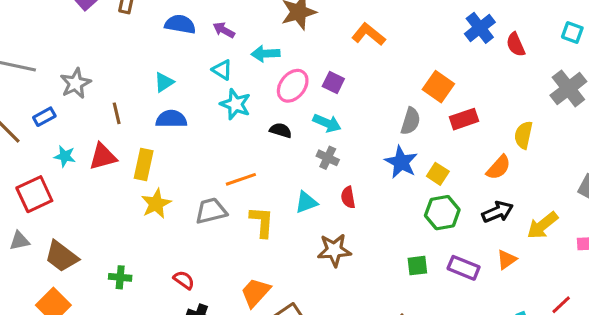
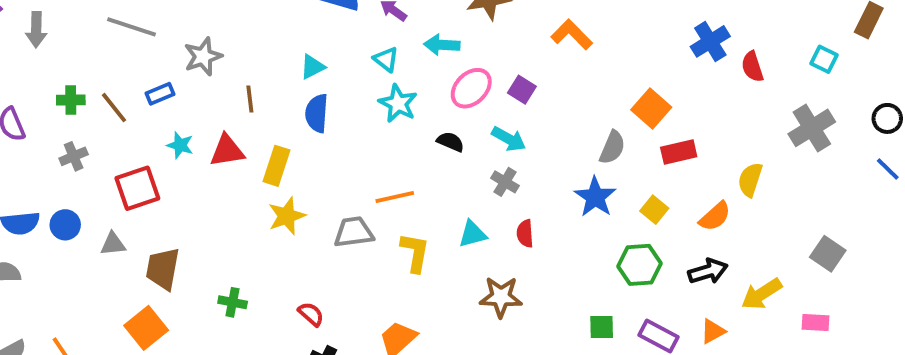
blue semicircle: (171, 119) -> (317, 113), turned -92
yellow square: (438, 174) -> (654, 210), moved
brown trapezoid: (62, 256) -> (163, 269), turned 57

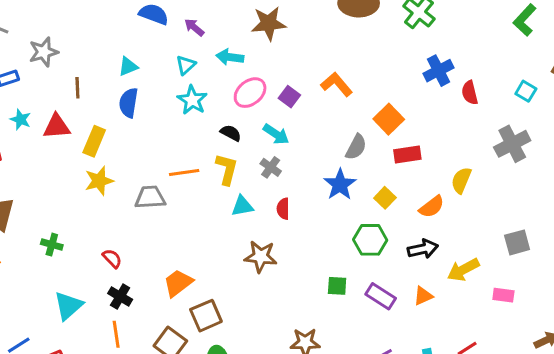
orange L-shape: (572, 35) -> (337, 84), moved
cyan triangle: (386, 59) -> (186, 65), turned 35
yellow L-shape: (415, 252) -> (227, 169), moved
gray square: (828, 254) -> (517, 242), turned 36

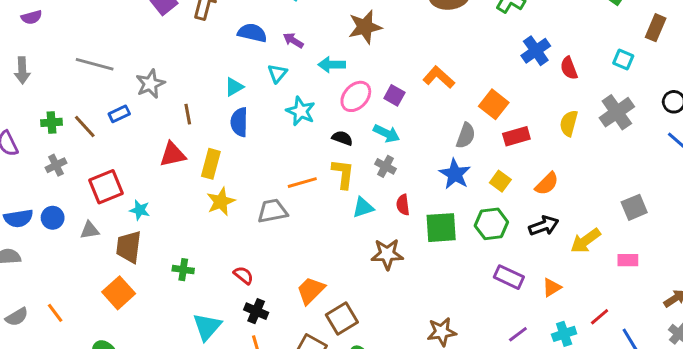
cyan triangle: (186, 65) -> (277, 73), moved
cyan star: (21, 119) -> (140, 210), moved
yellow semicircle: (461, 180) -> (569, 123), moved
green square: (337, 286) -> (441, 228), moved, size x1.6
orange triangle: (423, 296) -> (552, 287), moved

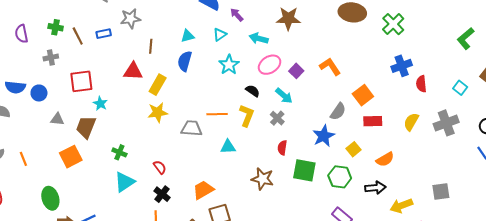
cyan triangle: (363, 207) -> (228, 147), moved
gray triangle: (90, 230) -> (57, 119), moved
cyan triangle: (207, 327) -> (124, 182), moved

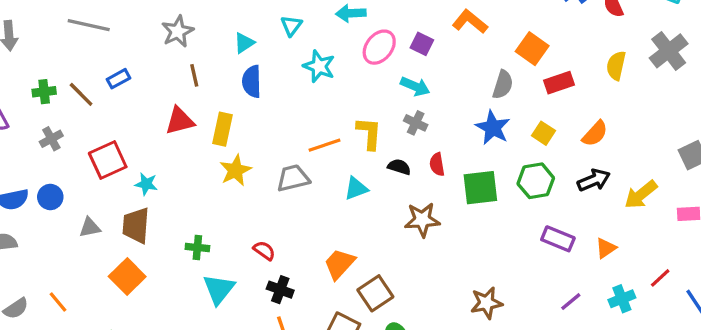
gray star: (130, 19) -> (178, 31), moved
black semicircle: (253, 91) -> (399, 167), moved

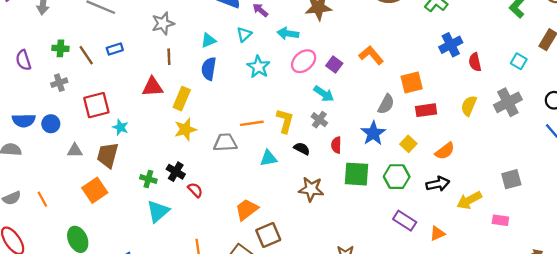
orange square: (532, 49) -> (412, 83), turned 30
red semicircle: (437, 164) -> (336, 145), moved
black cross: (280, 290) -> (176, 172), moved

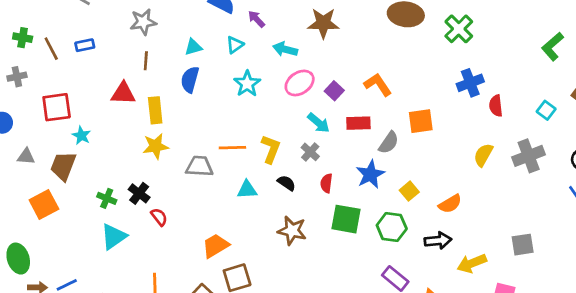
yellow rectangle: (182, 99) -> (155, 110), turned -35
red rectangle: (426, 110) -> (358, 123), moved

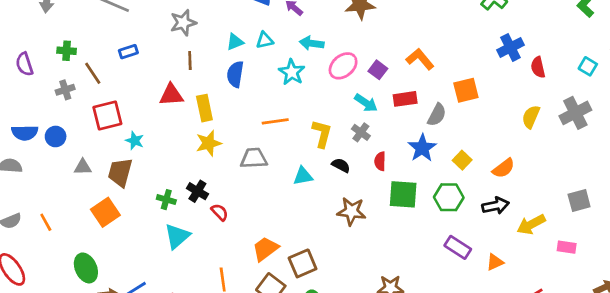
cyan triangle: (235, 45) -> (265, 40), moved, turned 30
brown line: (51, 49) -> (93, 73), moved
cyan arrow: (285, 49) -> (312, 43), moved
orange line: (232, 148) -> (275, 121), moved
orange trapezoid: (216, 246) -> (265, 249), moved

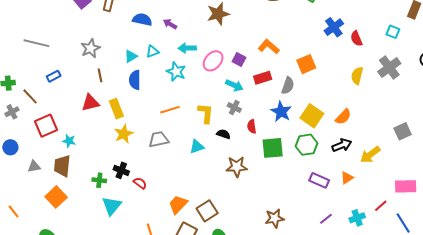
yellow square: (462, 160) -> (312, 116), size x1.6
pink rectangle: (567, 247) -> (406, 186), moved, size x1.5
orange triangle: (495, 262) -> (347, 178), moved

